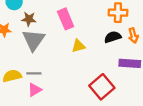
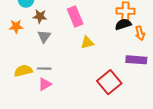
black semicircle: (113, 37) -> (123, 24), moved
gray triangle: (34, 40) -> (44, 36), size x0.6

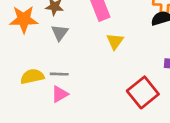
orange star: (16, 26) -> (24, 19), size x1.5
yellow triangle: (87, 43) -> (115, 41), turned -40

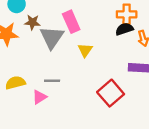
gray triangle: (60, 33) -> (52, 37), moved, size x1.6
gray line: (59, 74) -> (52, 81), moved

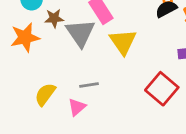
yellow triangle: (85, 50) -> (123, 42), size x1.5
yellow semicircle: (15, 83) -> (45, 94), turned -30

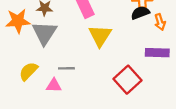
gray triangle: (80, 33) -> (44, 33), moved
pink triangle: (77, 107) -> (54, 86), turned 35

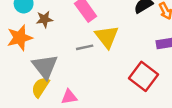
gray triangle: (44, 33) -> (45, 67), moved
gray line: (66, 68) -> (85, 47), moved

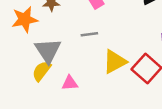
yellow triangle: (107, 37) -> (115, 62), moved, turned 35

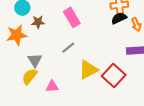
gray line: (89, 34) -> (68, 48), turned -32
gray triangle: (48, 51) -> (35, 60), size x0.7

